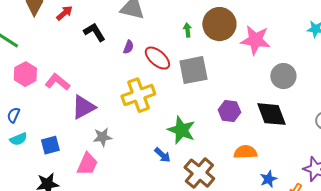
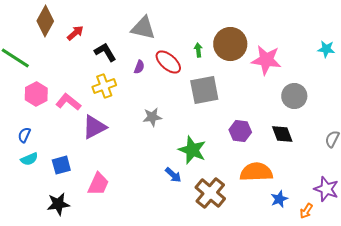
red ellipse: (157, 58) -> (168, 62), moved
yellow cross: (138, 95) -> (104, 86), moved, size x0.7
black diamond: (271, 114) -> (282, 134), size x0.7
gray star: (102, 137) -> (152, 117), moved
orange semicircle: (245, 152) -> (256, 172), size x1.4

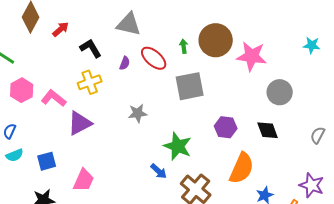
orange semicircle: (256, 172) -> (242, 168), turned 116

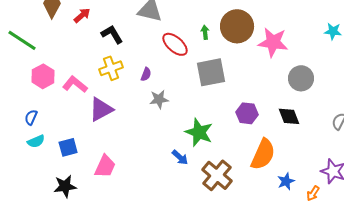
purple semicircle: (125, 63) -> (146, 74), moved

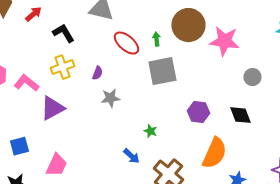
green arrow: (205, 32) -> (156, 39), moved
gray circle: (301, 78) -> (252, 77), size x0.7
green star: (199, 132) -> (150, 131), size x0.5

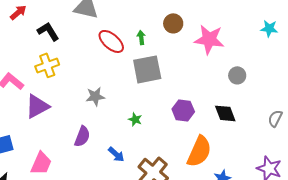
brown circle: (188, 25) -> (173, 23), size x0.6
purple semicircle: (97, 73) -> (82, 136), moved, size x1.5
green star: (150, 131) -> (135, 119), moved

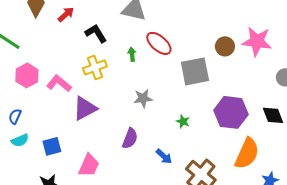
brown circle: (173, 23) -> (225, 46), moved
green arrow: (141, 37) -> (132, 54), moved
purple hexagon: (183, 110) -> (231, 112), size x1.5

